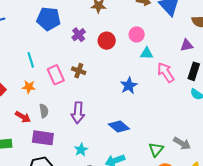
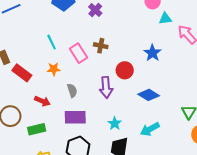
red circle: (107, 41) -> (125, 70), moved
red arrow: (23, 117) -> (42, 101), moved

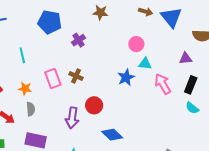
cyan line: (52, 42) -> (22, 55), moved
blue star: (152, 53) -> (126, 77), moved
gray semicircle: (72, 90) -> (31, 109), moved

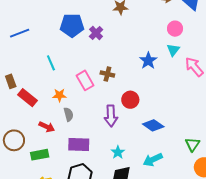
purple cross: (78, 40) -> (96, 33), moved
pink circle: (136, 44) -> (175, 29), moved
cyan triangle: (145, 64) -> (173, 50), turned -48
blue star: (126, 77) -> (148, 61), moved

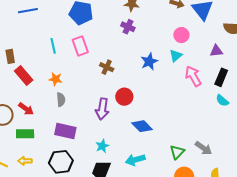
purple cross: (96, 33) -> (128, 27), moved, turned -32
pink rectangle: (85, 80) -> (80, 46), moved
red arrow: (47, 127) -> (26, 109), moved

